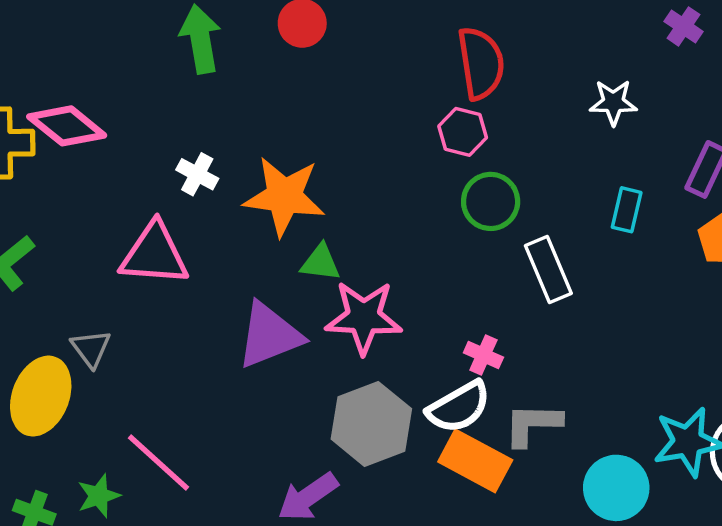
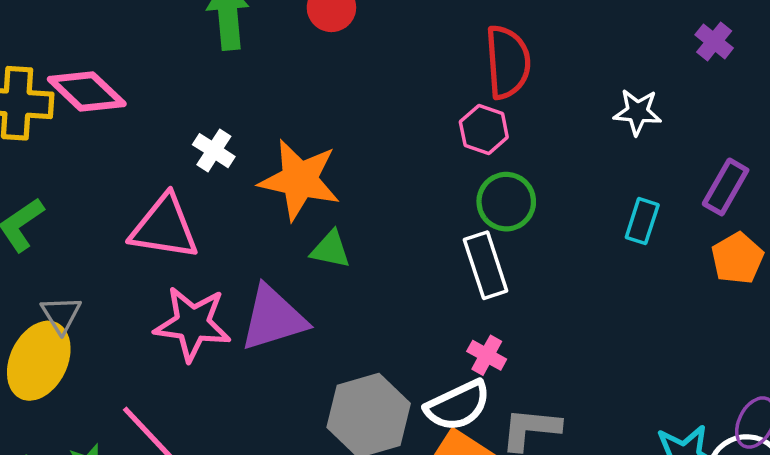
white rectangle: (548, 269) -> (486, 265), moved
pink star: (364, 317) -> (193, 324), moved
gray triangle: (91, 348) -> (61, 315), moved

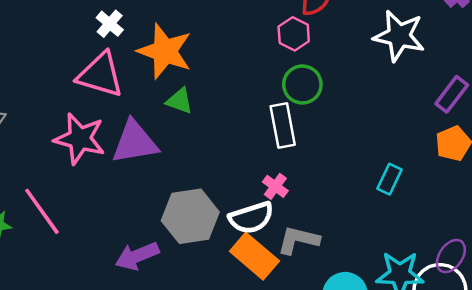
white star: (638, 112) -> (399, 36), size x1.6
cyan rectangle: (642, 221) -> (389, 179), moved
pink triangle: (164, 227) -> (100, 75), moved

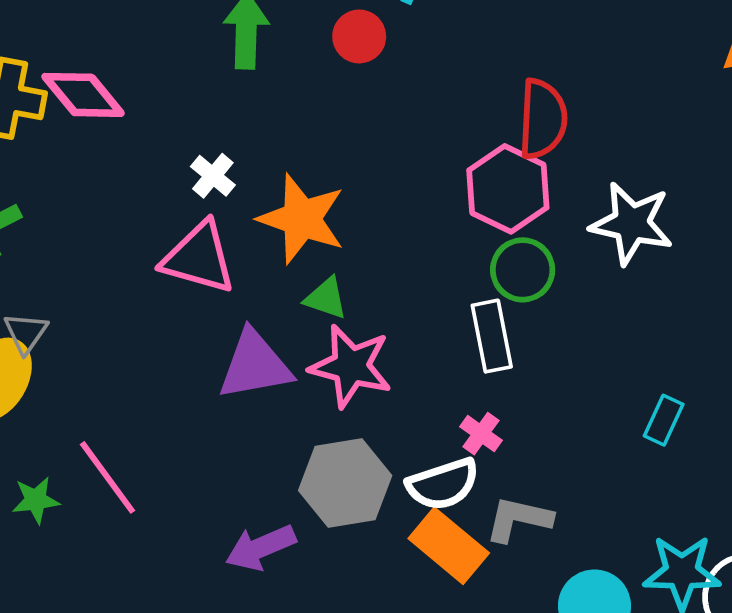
pink hexagon: (294, 34) -> (508, 189), size x1.6
white star: (399, 36) -> (631, 223), moved
pink star: (80, 139) -> (351, 366), moved

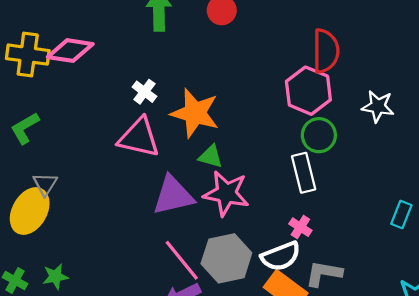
pink diamond: (83, 95) -> (70, 51), turned -39
white star: (631, 223) -> (378, 106), size x0.7
pink line: (107, 477) -> (182, 260), moved

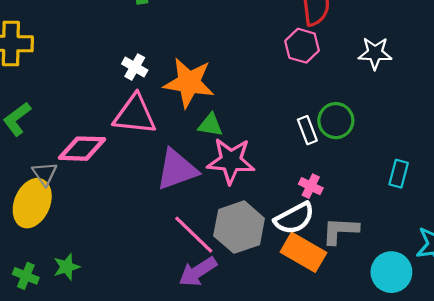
pink diamond: (70, 51) -> (82, 149), moved
pink hexagon: (308, 91) -> (302, 46), size x0.7
green circle: (319, 135) -> (336, 121), moved
white rectangle: (304, 173) -> (307, 130), size x0.7
cyan rectangle: (401, 215) -> (399, 174), moved

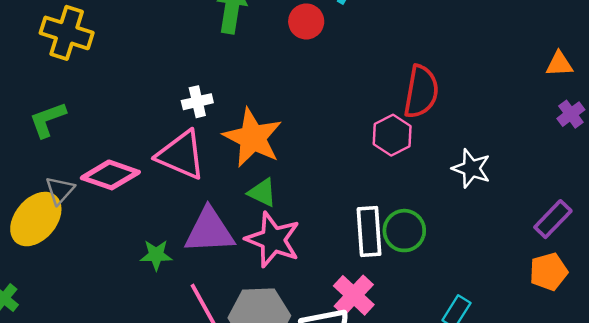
white cross: (135, 67) -> (197, 102), turned 30
white rectangle: (307, 130) -> (369, 232), size x1.5
pink cross: (311, 186) -> (354, 295), size x1.5
green star: (67, 267) -> (156, 255), moved

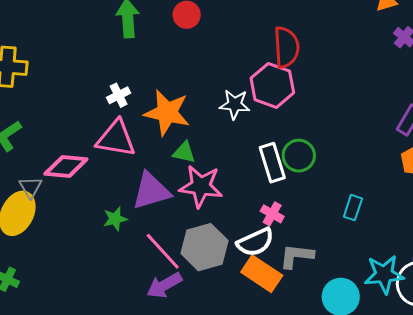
pink hexagon: (392, 135) -> (272, 85), size x1.4
white star: (471, 168) -> (235, 104), moved
pink cross: (354, 295) -> (272, 214), size x0.7

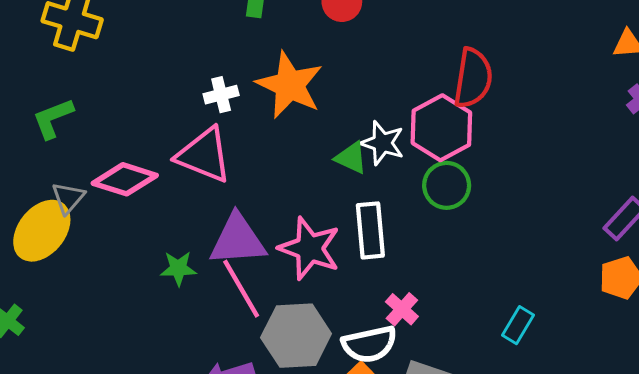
orange star: (167, 113) -> (290, 85), moved
green triangle: (184, 152) -> (351, 158), moved
green circle: (299, 156) -> (447, 185), moved
white rectangle: (272, 163) -> (370, 230), moved
pink line: (163, 251) -> (241, 289), moved

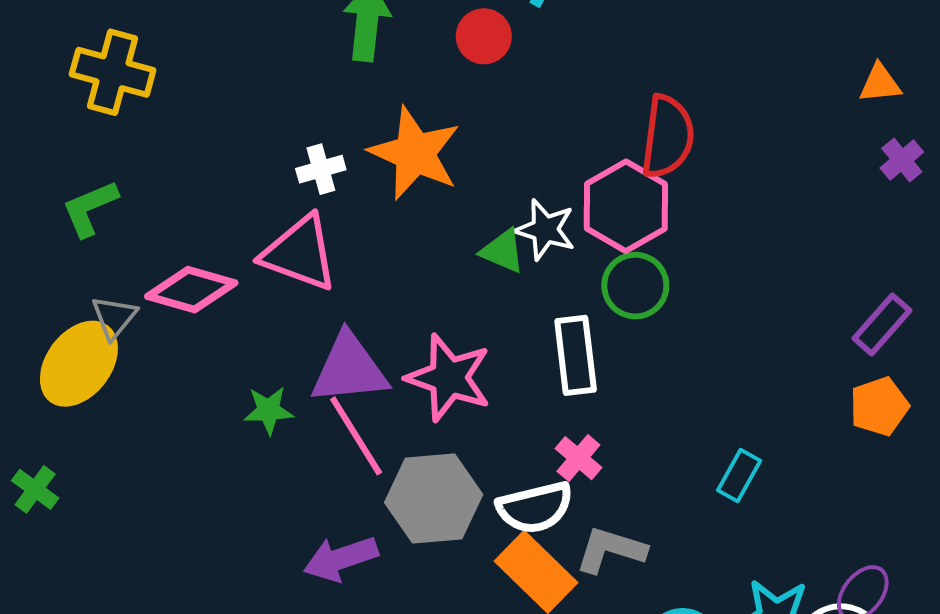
white rectangle: (370, 230) -> (576, 355), moved

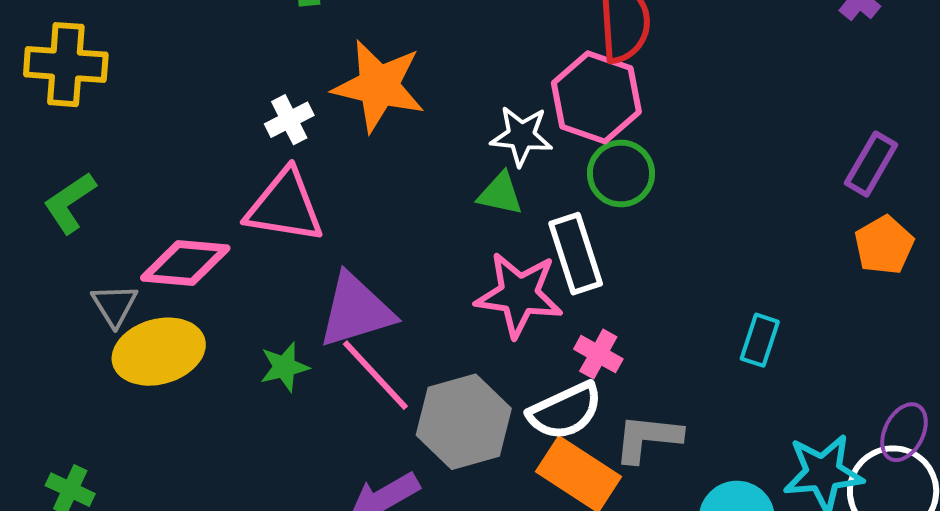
green triangle: (503, 251) -> (500, 194), moved
yellow ellipse: (79, 364) -> (159, 352), moved, turned 48
pink star: (449, 378) -> (519, 295), moved

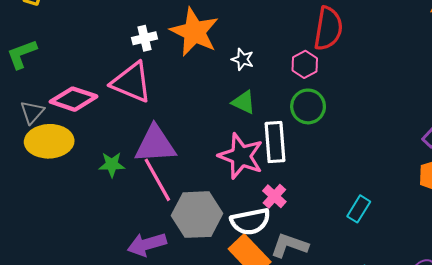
pink hexagon: (596, 97) -> (305, 64), size x0.6
white star: (521, 136) -> (243, 59), moved, size x0.7

